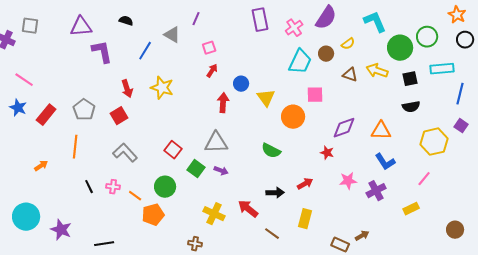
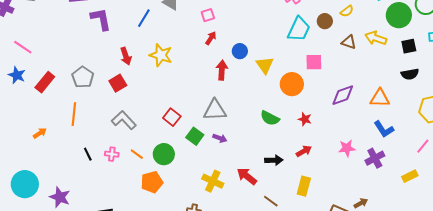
red star: (327, 153) -> (305, 119), moved
orange line: (135, 196) -> (137, 154), moved

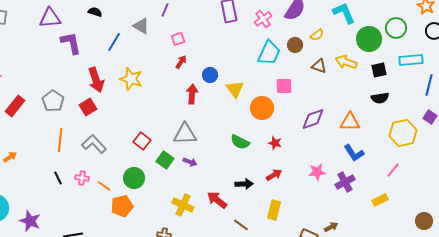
red arrow: (126, 56) -> (96, 80), size x1.4
orange line: (74, 114) -> (60, 140), moved
orange line: (137, 154) -> (104, 186), moved

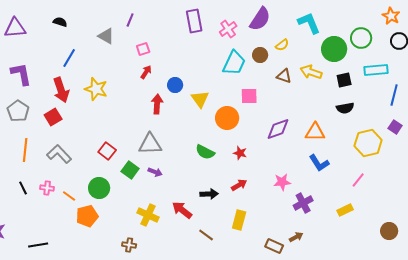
blue line: (114, 42) -> (69, 58), moved
purple L-shape: (71, 43) -> (21, 74), moved
purple cross: (345, 182) -> (303, 203), moved

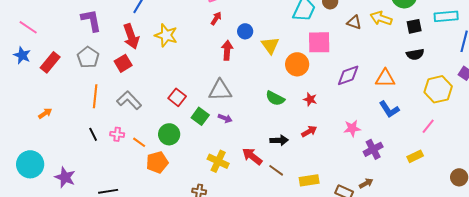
pink square: (249, 96) -> (319, 42), size x1.4
yellow rectangle: (239, 220) -> (309, 180), moved, turned 66
brown line: (206, 235) -> (276, 170), moved

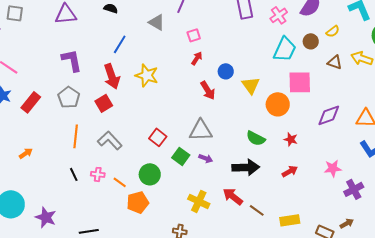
red arrow: (227, 50) -> (208, 90), turned 144
black arrow: (279, 140) -> (246, 167), moved, size x1.5

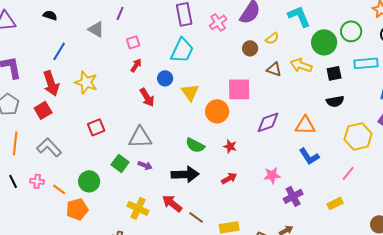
cyan trapezoid: (285, 49) -> (182, 50), moved
red square: (158, 137) -> (96, 127), moved, turned 30

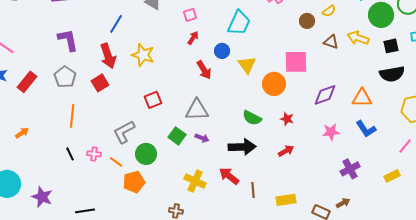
black semicircle: (335, 101) -> (392, 74), size x1.4
gray L-shape: (49, 147) -> (124, 132), moved, turned -75
pink star: (272, 175) -> (331, 132), moved
brown line: (196, 217) -> (253, 190), turned 49

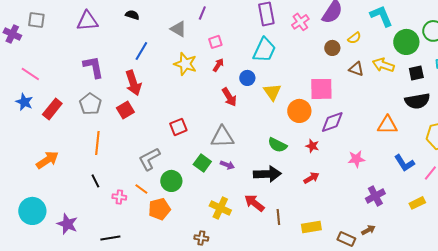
yellow star: (143, 55) -> (185, 64), moved
purple diamond: (325, 95) -> (332, 122), moved
blue L-shape: (366, 129) -> (404, 163), moved
orange arrow: (22, 133) -> (47, 160), size x1.6
pink cross: (94, 154) -> (119, 197), moved

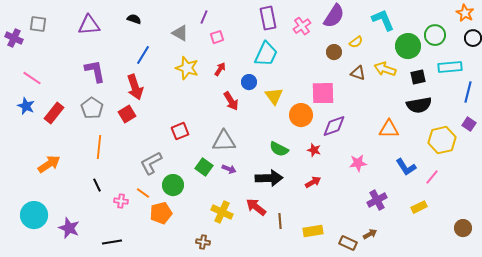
pink square: (215, 42) -> (217, 37), moved

